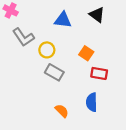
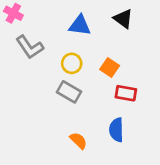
yellow circle: (47, 50) -> (72, 63), moved

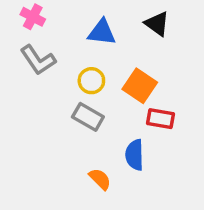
pink cross: (13, 13) -> (33, 17), moved
orange square: (110, 67) -> (140, 86), size x1.4
blue semicircle: (116, 130) -> (135, 155), moved

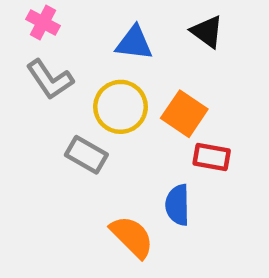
yellow circle: (91, 81) -> (121, 107), size x1.5
gray rectangle: (88, 117) -> (86, 155), moved
orange semicircle: (100, 179) -> (132, 237), size x1.5

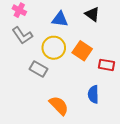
red rectangle: (212, 157) -> (107, 65), moved
blue semicircle: (177, 205) -> (93, 94), moved

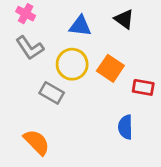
orange semicircle: (59, 106) -> (37, 142), moved

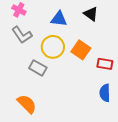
blue semicircle: (125, 127) -> (105, 93), moved

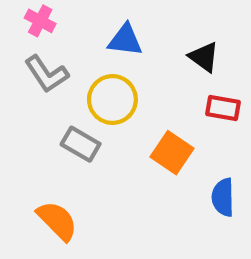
black triangle: (91, 14) -> (204, 57), moved
orange square: (81, 50) -> (172, 153), moved
red rectangle: (105, 64) -> (223, 108), moved

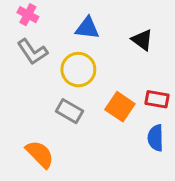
red rectangle: (223, 108) -> (157, 99), moved
gray rectangle: (81, 144) -> (69, 111), moved

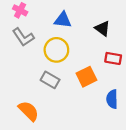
red rectangle: (157, 99) -> (113, 58), moved
orange square: (120, 107) -> (86, 77), turned 30

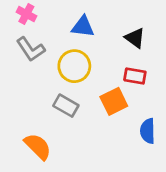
red rectangle: (113, 58) -> (135, 76), moved

